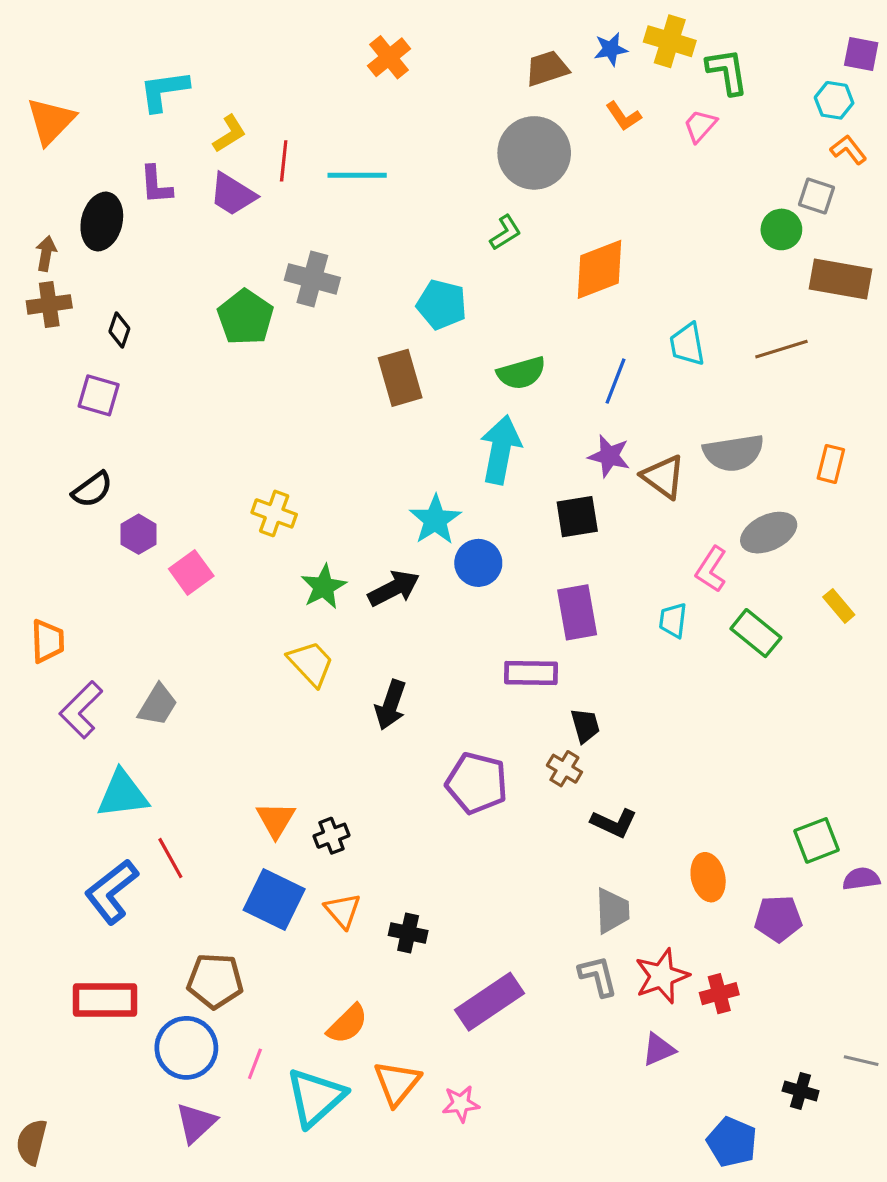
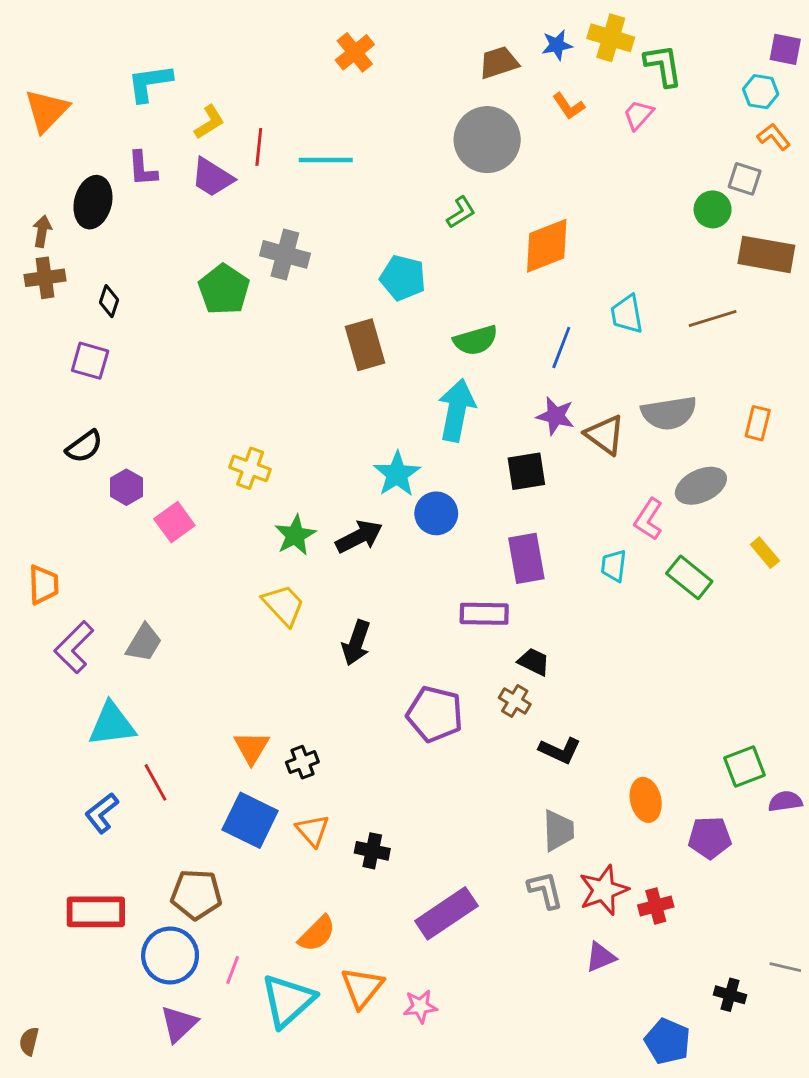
black trapezoid: (585, 726) -> (534, 662), turned -48
blue L-shape: (111, 892) -> (102, 813), size x0.7
brown semicircle: (32, 1142) -> (29, 1041), size x0.7

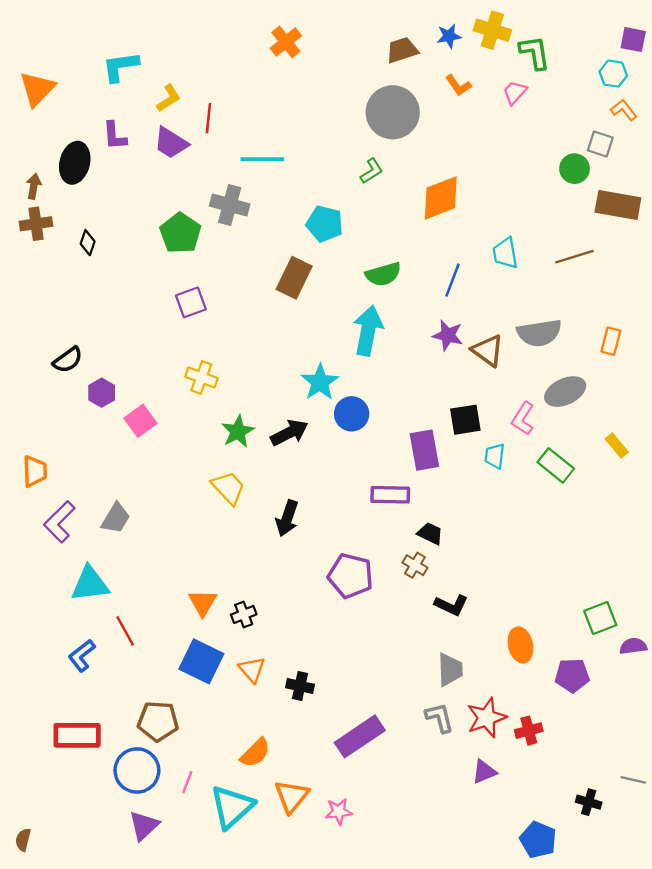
cyan line: (326, 160) -> (262, 159), moved
brown rectangle: (365, 345) -> (294, 278), turned 42
purple square: (90, 361) -> (191, 302), moved, turned -36
black square: (526, 471) -> (465, 420), moved

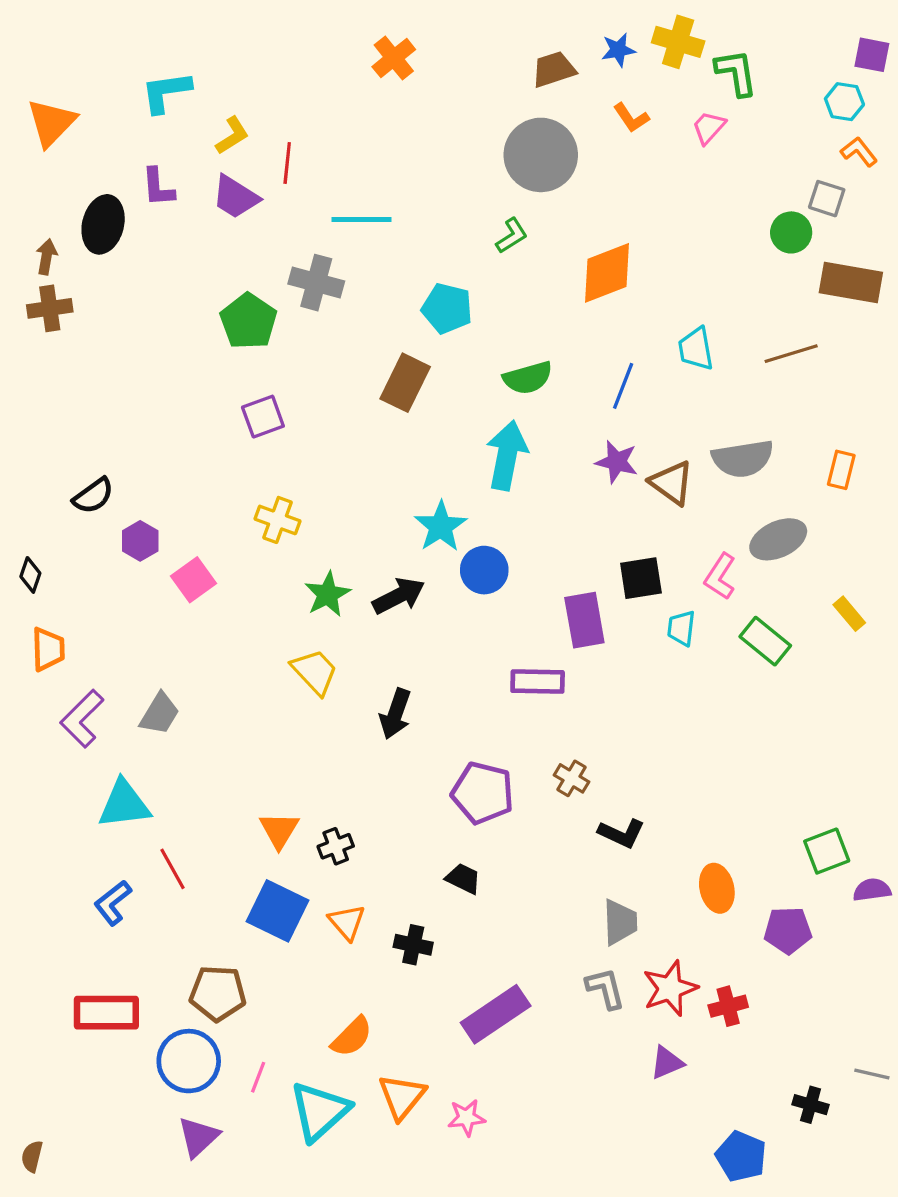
black diamond: (88, 243) -> (30, 575), moved
black trapezoid: (430, 533) -> (463, 879), moved

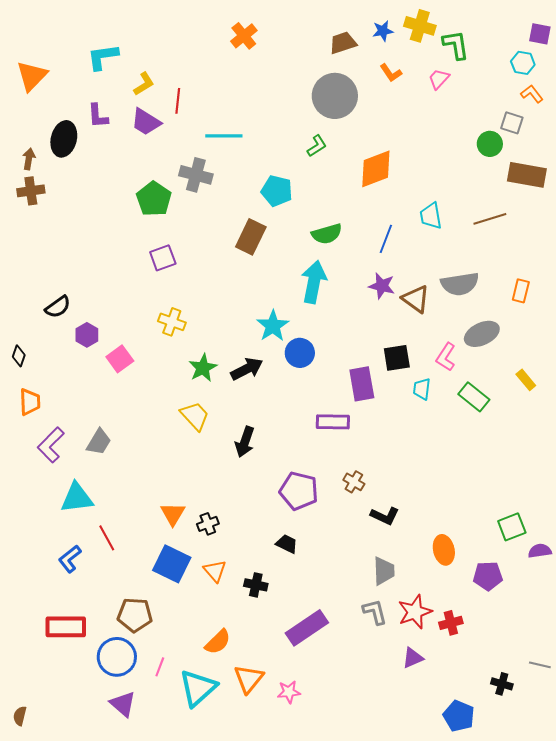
purple triangle: (198, 1137) -> (123, 704), turned -36

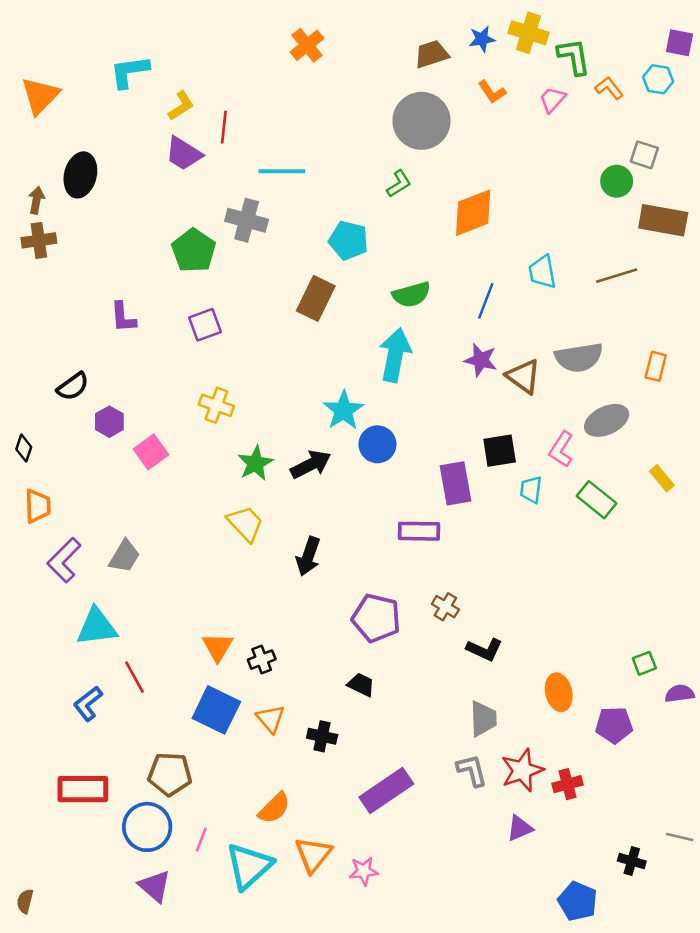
orange L-shape: (532, 94) -> (609, 88), moved
purple L-shape: (98, 116) -> (123, 317), moved
green square: (512, 527) -> (644, 663), size x0.7

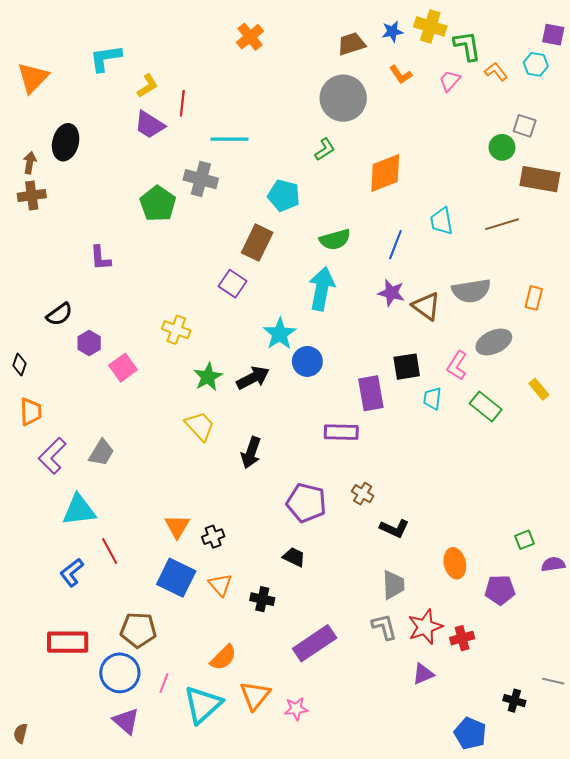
purple square: (205, 325) -> (233, 284), moved, turned -36

